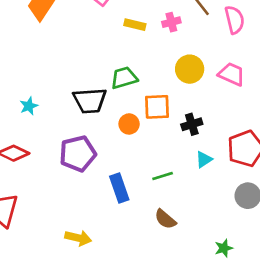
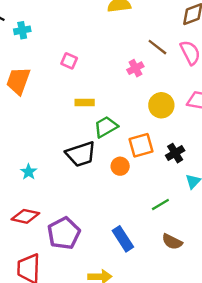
yellow rectangle: (135, 25) -> (85, 102), moved
purple pentagon: (78, 154) -> (64, 233), moved
blue rectangle: (119, 188) -> (123, 239), moved

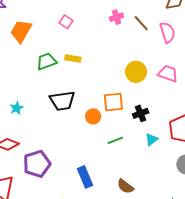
pink cross: (135, 68) -> (117, 17), moved
green trapezoid: (106, 127) -> (47, 61), moved
green line: (160, 204) -> (115, 140), moved

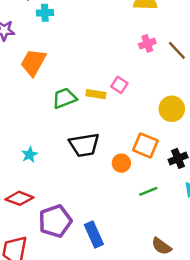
pink square: (66, 22) -> (119, 85), moved
orange square: (113, 102) -> (145, 145), turned 30
blue rectangle: (85, 177) -> (94, 234), moved

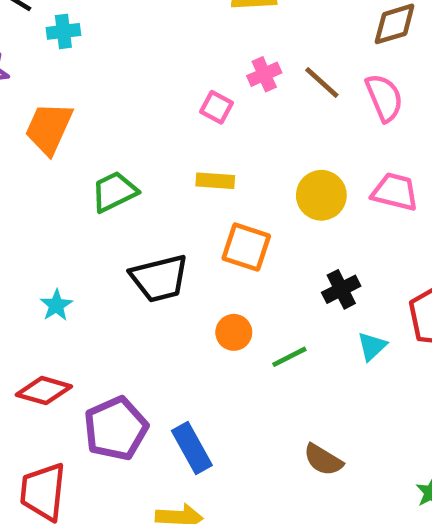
pink square: (119, 85) -> (216, 107), moved
yellow rectangle: (96, 94) -> (215, 181), moved
orange square: (145, 145) -> (246, 247), moved
orange circle: (121, 163) -> (234, 332), moved

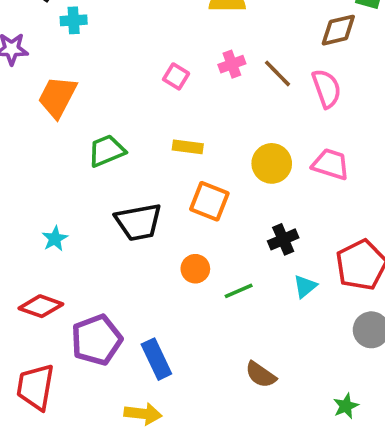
pink square: (216, 107) -> (176, 76), moved

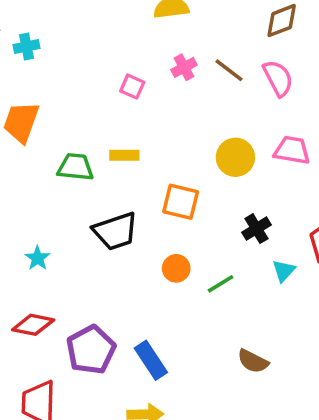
yellow rectangle: (188, 147) -> (124, 155), moved
green trapezoid: (107, 151) -> (75, 167), turned 36

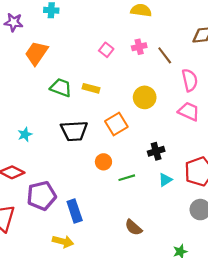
pink semicircle: (278, 78) -> (190, 80), moved
yellow circle: (235, 157) -> (145, 97), moved
orange square: (181, 202) -> (116, 124), turned 30

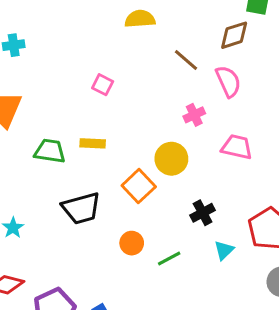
pink cross: (139, 47) -> (194, 115), moved
brown line: (165, 55) -> (186, 60), moved
pink semicircle: (190, 80) -> (228, 81), moved
yellow circle: (145, 97) -> (171, 159), moved

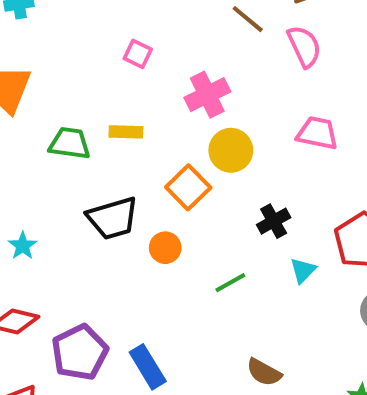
pink cross: (194, 115) -> (207, 95), moved, size x1.5
orange circle: (132, 243) -> (165, 248), moved

